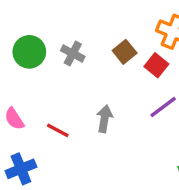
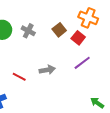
gray arrow: (105, 119) -> (47, 70), turned 70

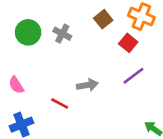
brown square: (59, 30) -> (103, 19), moved
red line: (19, 77) -> (60, 103), moved

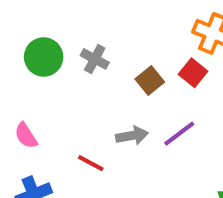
brown square: (103, 19) -> (150, 81), moved
purple line: (133, 76) -> (179, 134), moved

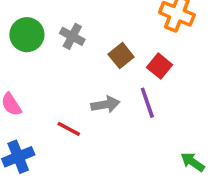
red square: (193, 73) -> (159, 66), moved
purple line: (179, 134) -> (147, 103), turned -72

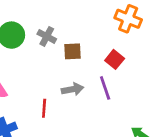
brown square: (121, 56) -> (73, 51), moved, turned 36
red line: (69, 129) -> (44, 108), turned 66

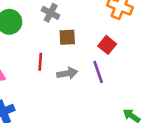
gray cross: (47, 36) -> (51, 13), moved
red line: (44, 108) -> (40, 62), moved

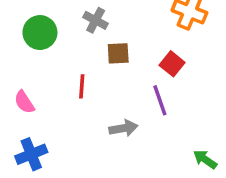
gray arrow: (67, 73) -> (123, 128), moved

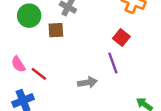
brown square: (118, 53) -> (56, 30), moved
red line: (82, 86) -> (39, 74), moved, turned -56

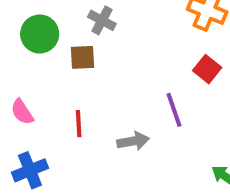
red square: (121, 37) -> (207, 69), moved
red line: (39, 74) -> (79, 124), moved, turned 49

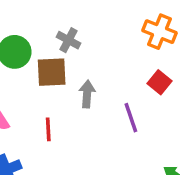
brown square: (83, 57) -> (52, 72), size x1.4
gray arrow: (133, 141) -> (87, 94), moved, turned -76

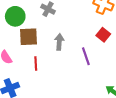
brown square: (52, 72) -> (29, 37), moved

